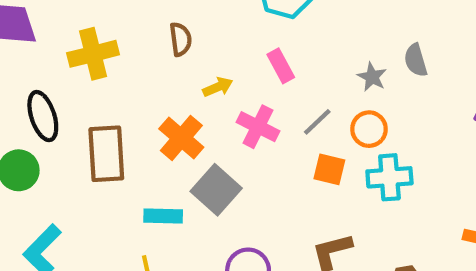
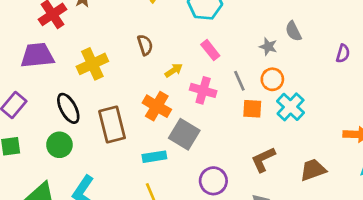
gray line: (317, 122) -> (239, 81), turned -60
cyan cross: (389, 177) -> (291, 107), turned -32

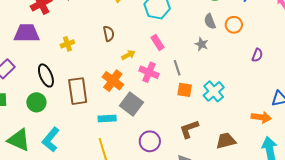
gray semicircle: (293, 31) -> (210, 21), moved
yellow cross: (92, 64) -> (67, 44), size x0.6
orange circle: (272, 79) -> (234, 25), moved

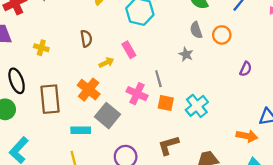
pink rectangle: (158, 42) -> (129, 50), moved
yellow cross: (67, 44) -> (41, 48), turned 32
pink cross: (149, 72) -> (137, 94), moved

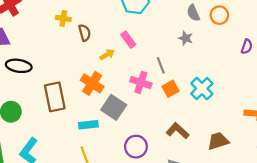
yellow cross: (41, 48) -> (63, 18), moved
black ellipse: (17, 81) -> (19, 66), moved, turned -55
orange square: (166, 103) -> (170, 89), turned -35
brown L-shape: (168, 145) -> (178, 131), turned 65

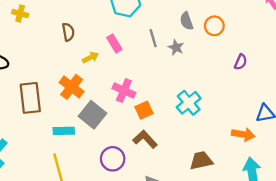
yellow cross: (63, 18) -> (20, 13), moved
gray line: (161, 65) -> (153, 38), moved
orange square: (170, 89) -> (144, 110), moved
brown L-shape: (178, 131) -> (145, 139), moved

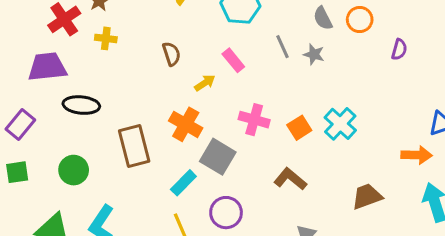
purple semicircle: (241, 62) -> (399, 50), moved
orange square: (144, 110) -> (299, 128), moved
cyan rectangle: (64, 131) -> (183, 183), turned -36
purple circle: (113, 159) -> (226, 213), moved

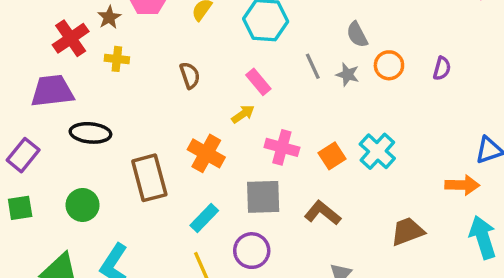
orange circle: (360, 20) -> (389, 65), moved
yellow arrow: (205, 83) -> (243, 114), moved
gray square: (218, 157) -> (263, 197), moved, turned -32

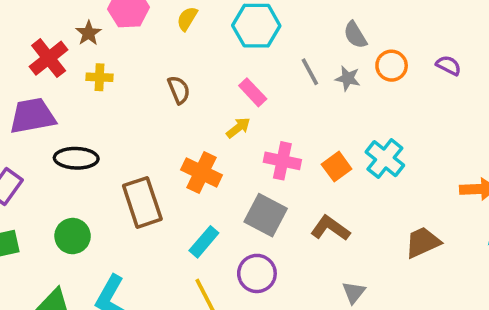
purple semicircle: (442, 68) -> (448, 65), turned -75
gray square: (263, 197) -> (266, 215), turned 33

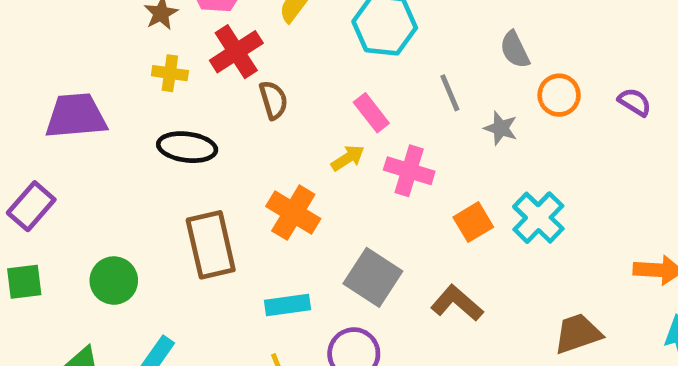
red cross: (49, 58) -> (236, 52), moved
gray star: (348, 78) -> (501, 128), moved
black ellipse: (76, 158) -> (187, 147), moved
pink cross: (282, 161) -> (409, 171), moved
cyan rectangle: (204, 242) -> (287, 305), turned 36

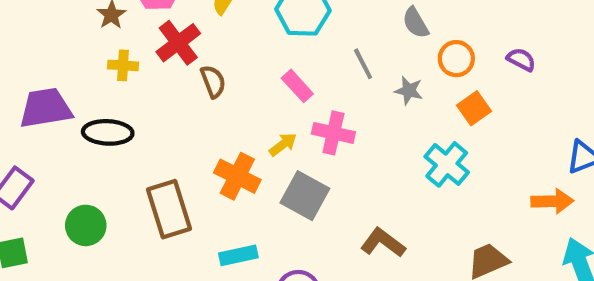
black ellipse: (187, 147) -> (108, 132), moved
yellow arrow: (348, 158) -> (283, 144), moved
orange square: (473, 222) -> (474, 108), moved
gray square: (373, 277) -> (305, 196), moved
green circle: (114, 281) -> (86, 225), moved

